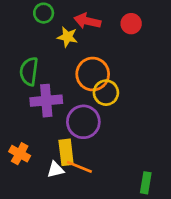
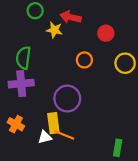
red circle: (131, 24) -> (106, 33), moved
orange circle: (93, 74) -> (84, 60), moved, size x0.6
yellow circle: (106, 93) -> (125, 63), moved
purple cross: (46, 101) -> (21, 84), moved

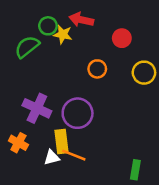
green circle: (35, 11) -> (48, 26), moved
green semicircle: (23, 58) -> (27, 47), moved, turned 45
purple cross: (21, 84) -> (37, 108), moved, turned 30

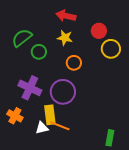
green circle: (48, 26) -> (39, 52), moved
yellow star: (63, 34) -> (65, 38), moved
orange circle: (97, 69) -> (74, 63), moved
yellow circle: (144, 73) -> (111, 49), moved

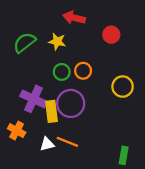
yellow star: (65, 38) -> (57, 41), moved
yellow circle: (111, 49) -> (123, 87), moved
green circle: (39, 52) -> (62, 72), moved
yellow rectangle: (50, 115) -> (52, 111), moved

